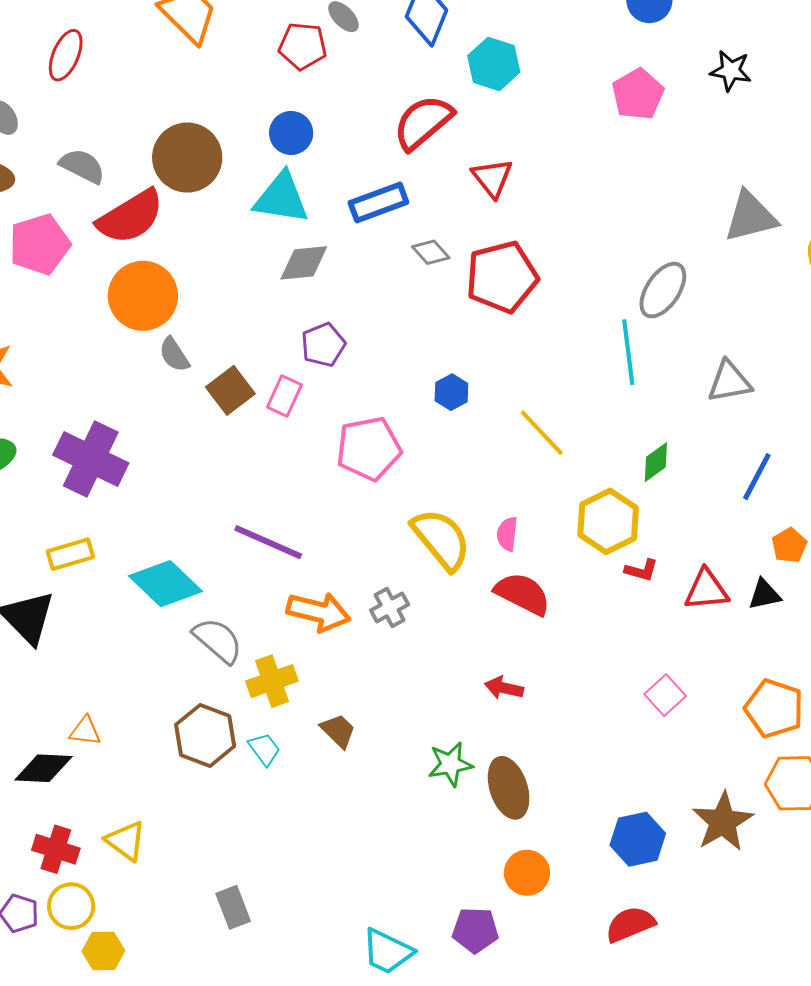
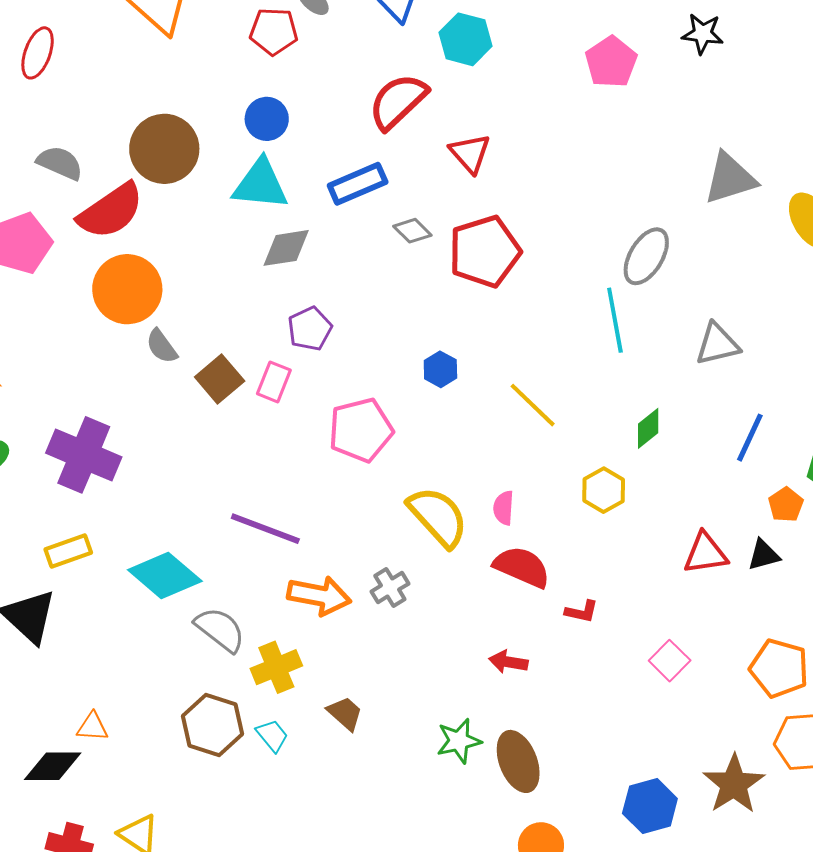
yellow hexagon: (608, 521) -> (604, 490), size x0.7
red L-shape: (641, 570) -> (582, 612), moved

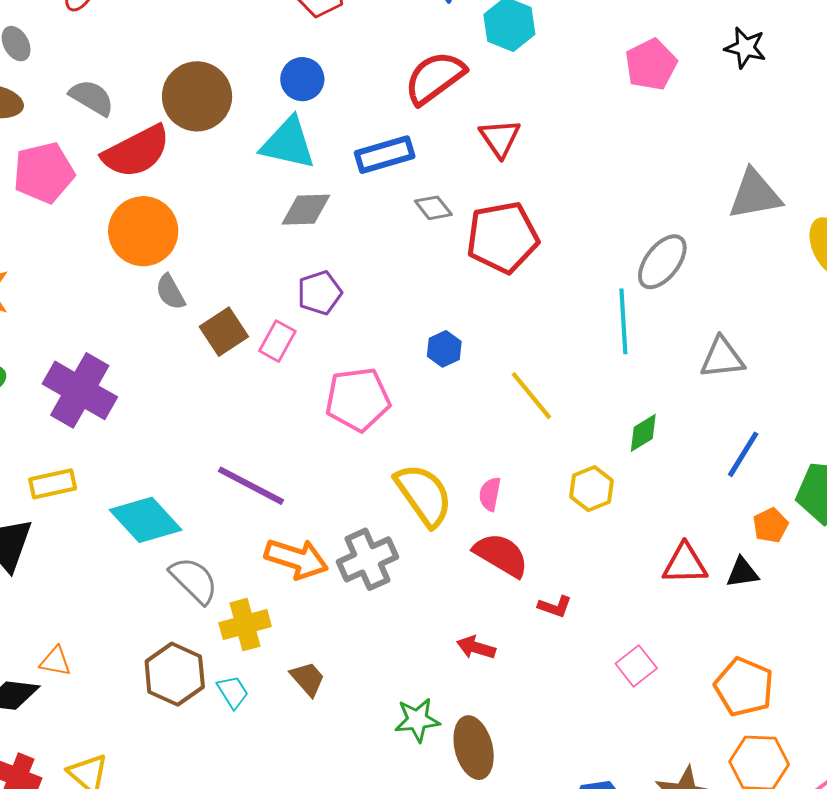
gray cross: (390, 588) -> (367, 559), size x1.5

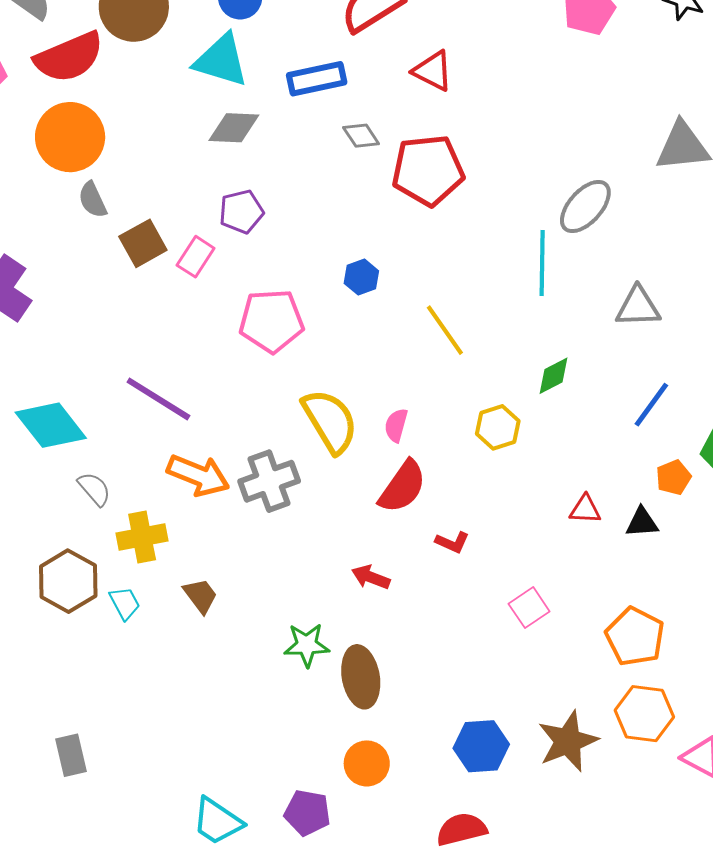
red triangle: (500, 138) -> (433, 71), turned -33
red semicircle: (501, 555) -> (403, 487), turned 90
red triangle: (685, 564) -> (585, 509), size x0.7
gray semicircle: (194, 580) -> (94, 489), size x0.7

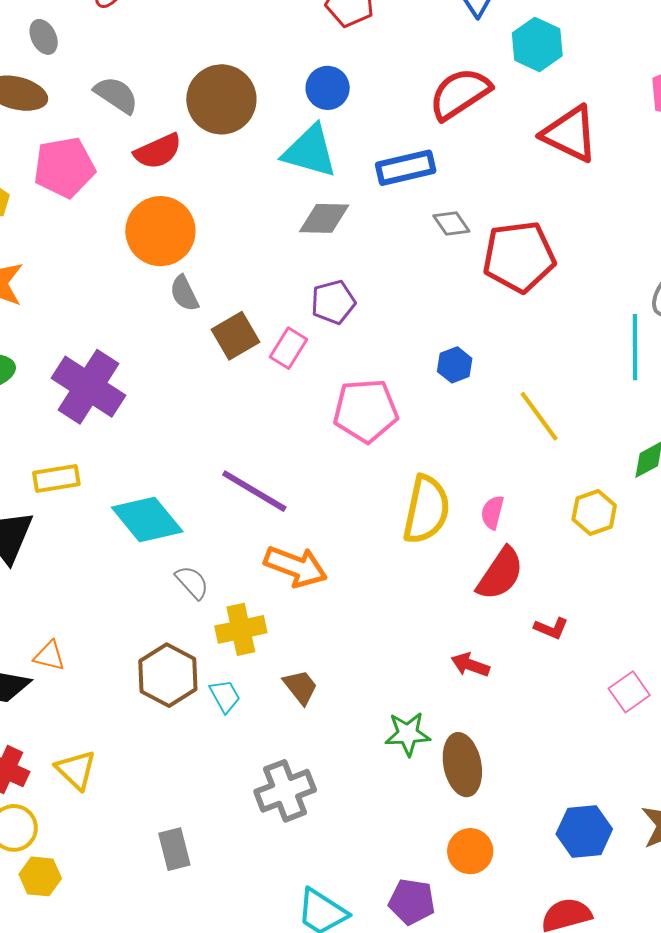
red semicircle: (69, 57) -> (158, 151), size x0.7
red triangle: (433, 71) -> (570, 134), moved, size x1.4
yellow semicircle: (330, 421) -> (426, 510), turned 44
gray cross: (269, 481) -> (285, 791), moved

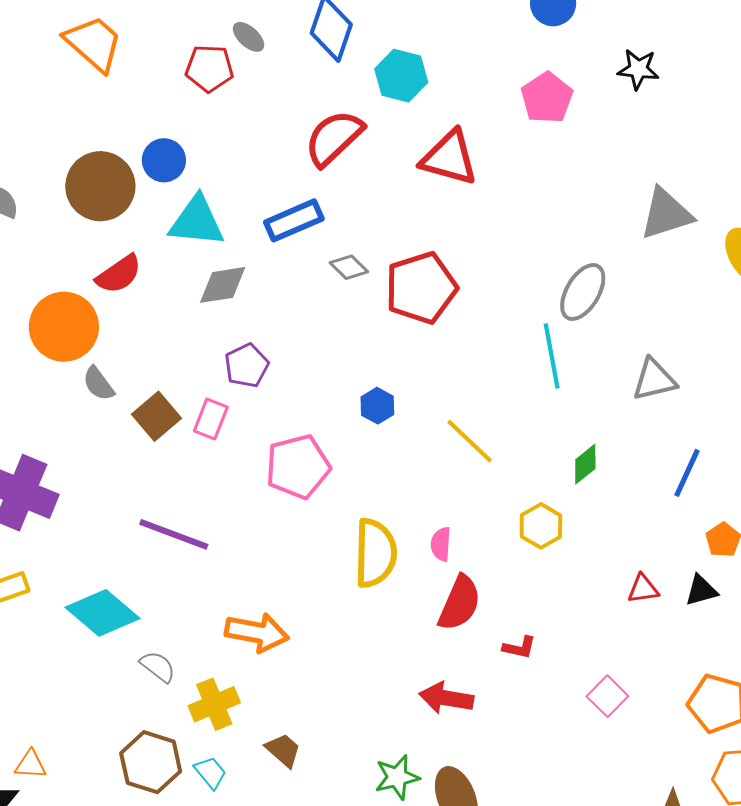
blue circle: (328, 88) -> (164, 160), moved
red semicircle: (158, 151) -> (119, 274), moved
purple line: (254, 491) -> (174, 534), moved
red arrow: (470, 665) -> (446, 698), size x1.4

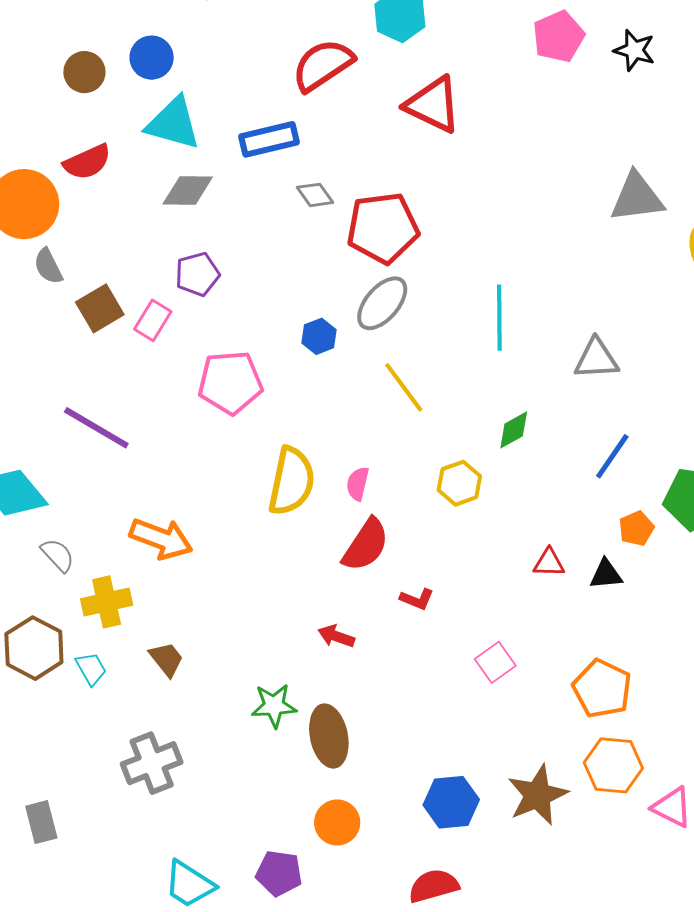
pink pentagon: (547, 98) -> (559, 37), moved
brown circle: (100, 186) -> (84, 72), size x0.6
gray ellipse: (583, 292) -> (382, 303), moved
red arrow: (446, 698) -> (336, 636), size x0.7

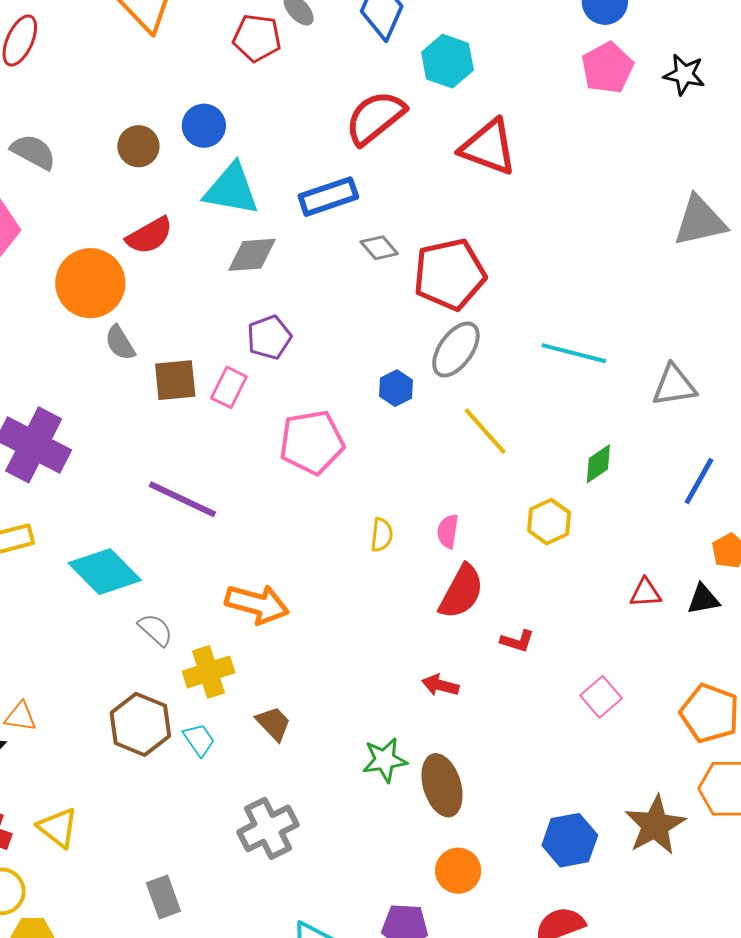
brown square: (100, 308) -> (175, 380), turned 30
cyan line: (499, 318) -> (574, 353), turned -70
yellow semicircle: (291, 481) -> (382, 535), size x0.5

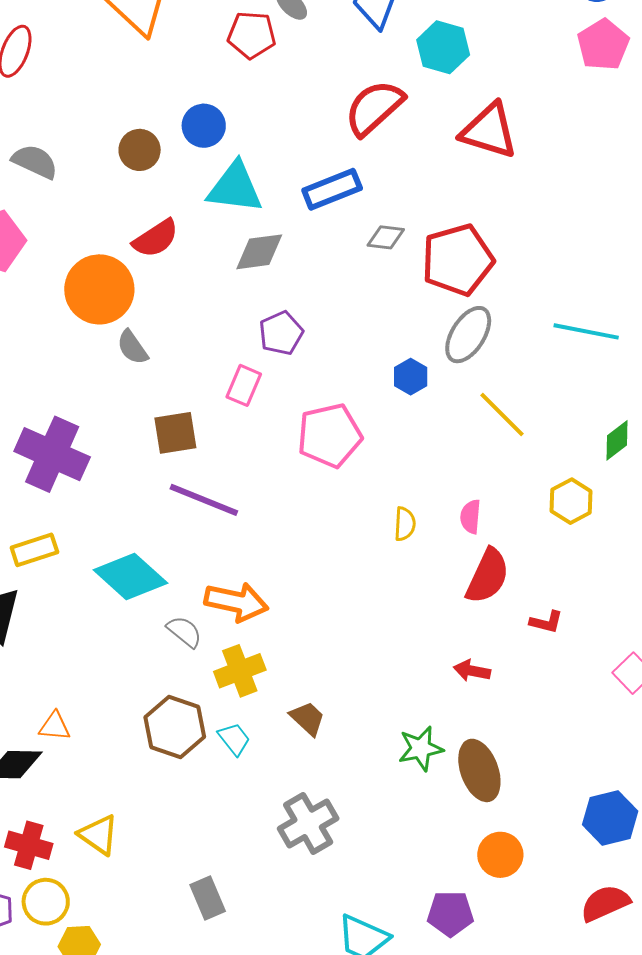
gray diamond: (379, 248) -> (386, 237), turned -39
brown square: (175, 380) -> (175, 433), moved
orange arrow: (257, 604) -> (236, 602), moved

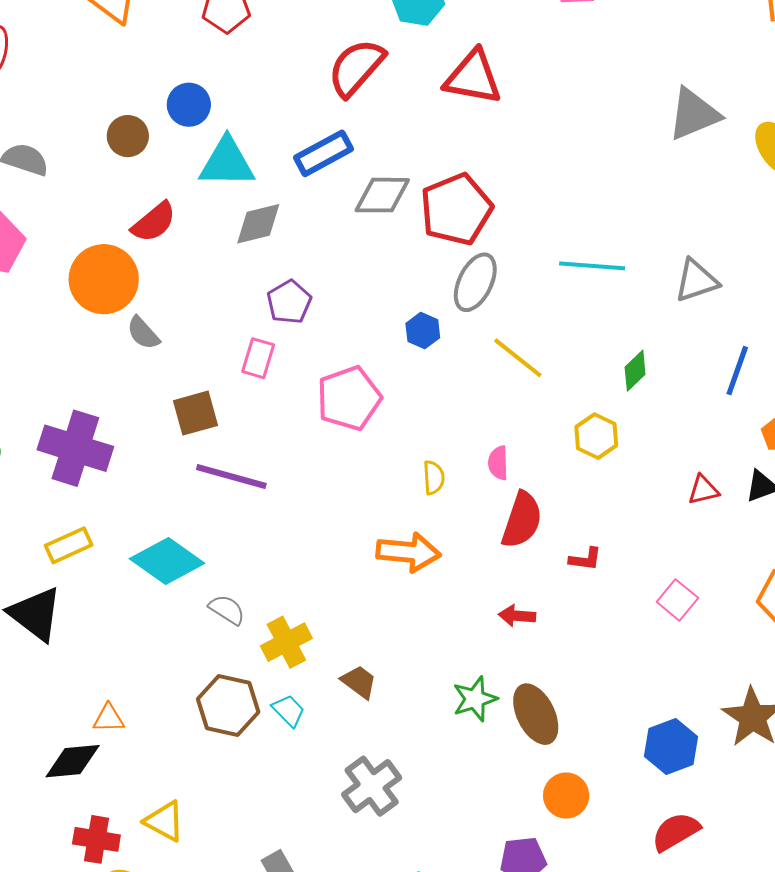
gray diamond: (386, 237) -> (382, 195), size x1.5
orange arrow: (236, 602) -> (408, 552), moved

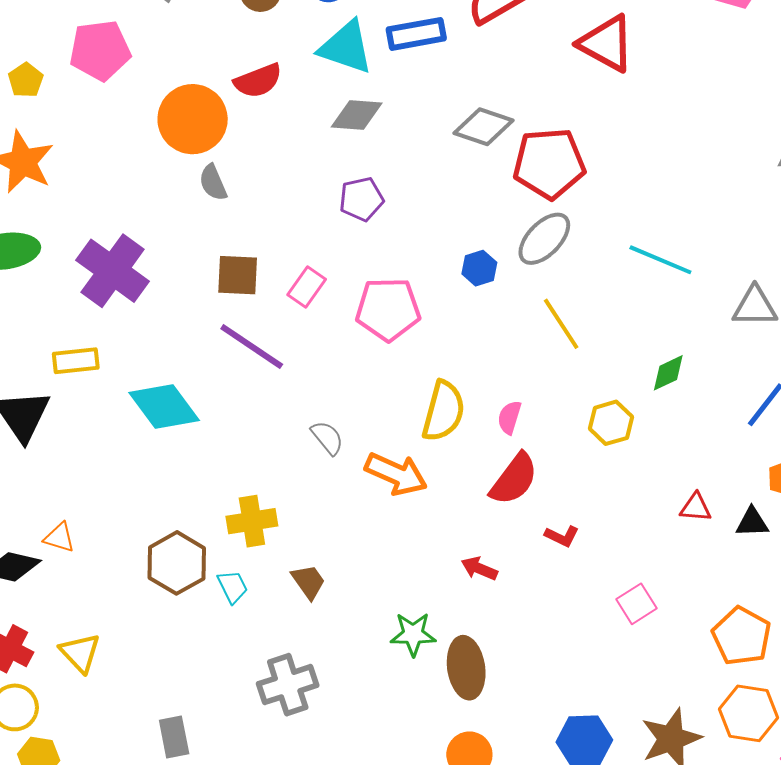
blue rectangle: (324, 153) -> (416, 34), moved
pink rectangle: (258, 358) -> (307, 287), moved
yellow semicircle: (434, 478) -> (443, 411), size x1.8
gray semicircle: (227, 610) -> (327, 438), moved

